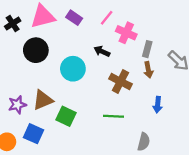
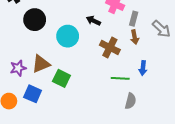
green line: (114, 116) -> (120, 78), moved

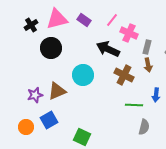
black arrow: (93, 21) -> (108, 49), size x1.6
cyan circle: (68, 36) -> (83, 75), moved
green square: (61, 78) -> (82, 137), moved
blue square: (33, 94) -> (49, 120), turned 36

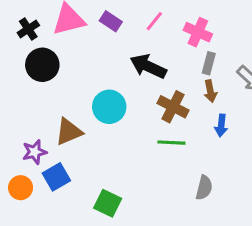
pink cross: (129, 33) -> (198, 32), moved
black circle: (51, 48) -> (42, 65), moved
purple star: (35, 95) -> (35, 152), moved
blue arrow: (156, 95) -> (221, 125), moved
green line: (134, 105) -> (171, 143), moved

